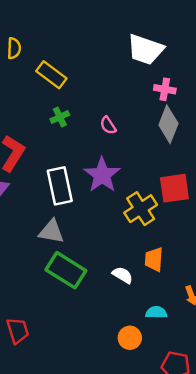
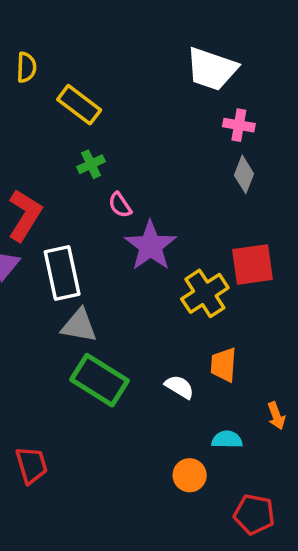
gray diamond: (168, 124) -> (244, 174), size x0.7
pink semicircle: (108, 125) -> (120, 205), moved
white rectangle: (60, 186) -> (62, 273), moved

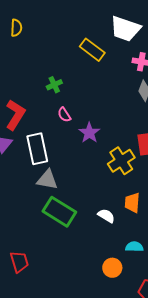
yellow rectangle: (79, 105) -> (92, 50), moved
pink semicircle: (120, 205) -> (64, 115), moved
purple star: (150, 246) -> (89, 133), size x0.7

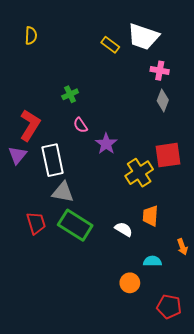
yellow rectangle: (92, 50) -> (110, 45), moved, size x0.7
red trapezoid: (19, 262) -> (36, 223), moved

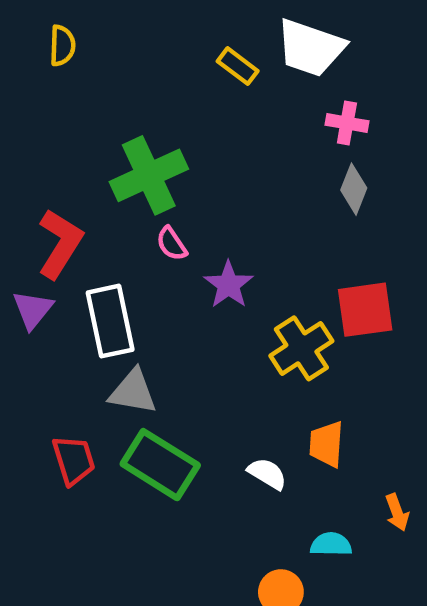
green cross: (70, 94) -> (149, 175), size x2.0

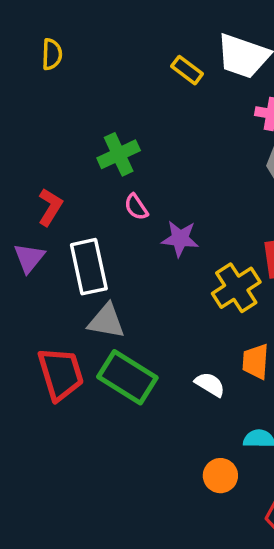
green cross: (149, 175) -> (119, 154), size x0.7
red L-shape: (60, 244) -> (50, 207), size x0.7
purple star: (229, 285) -> (180, 239), turned -30
red trapezoid: (74, 460) -> (61, 374), size x1.4

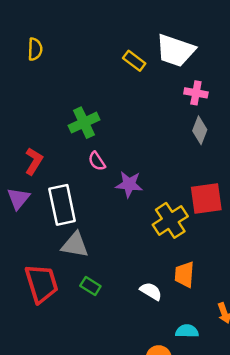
green rectangle: (127, 377) -> (90, 286), size x0.5

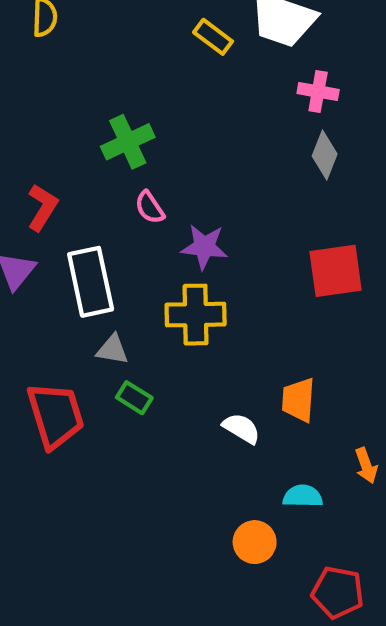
yellow cross: (170, 220) -> (196, 315), moved, turned 32
gray triangle: (75, 245) -> (112, 350), size x0.7
green rectangle: (90, 286) -> (134, 398), moved

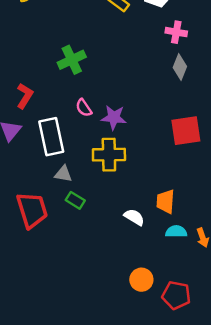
pink semicircle: (150, 207) -> (84, 108), moved
cyan semicircle: (303, 496) -> (176, 232), moved
red pentagon: (338, 592) -> (176, 295), moved

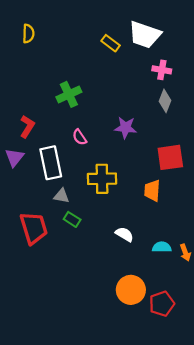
purple star: (114, 117) -> (126, 128), moved
orange trapezoid: (165, 202) -> (152, 191), moved
orange circle: (141, 280) -> (131, 290), size x1.4
red pentagon: (176, 295) -> (162, 304), turned -30

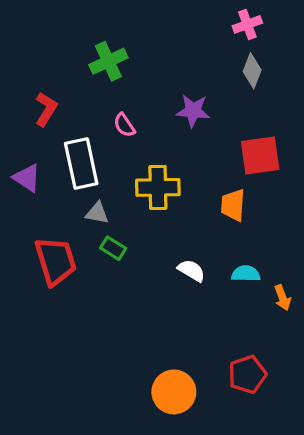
pink cross: (162, 70) -> (247, 24), turned -30
purple triangle: (14, 157) -> (27, 178), moved, turned -36
cyan semicircle: (162, 247) -> (246, 274), moved
orange circle: (131, 290) -> (174, 392), moved

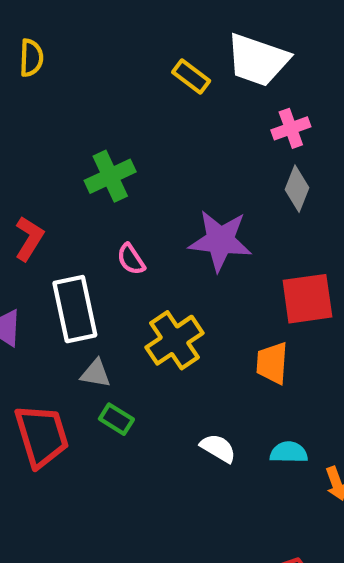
purple star: (193, 111) -> (220, 241), size x1.4
yellow cross: (158, 187) -> (175, 340), turned -33

